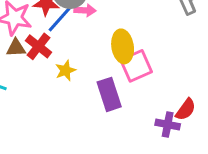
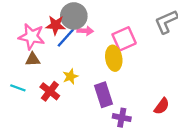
red cross: (38, 46) -> (50, 91), moved
pink square: (136, 66) -> (124, 39), moved
purple cross: (168, 124) -> (122, 118), moved

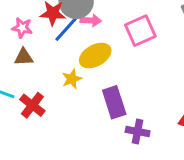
pink star: (32, 37) -> (22, 28), size x0.6
yellow ellipse: (114, 58) -> (95, 56), moved, turned 70
red cross: (50, 91) -> (32, 105), moved

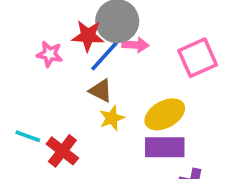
yellow ellipse: (95, 56) -> (165, 114), moved
brown triangle: (24, 57) -> (101, 91), moved, turned 30
purple rectangle: (114, 102) -> (165, 147), turned -72

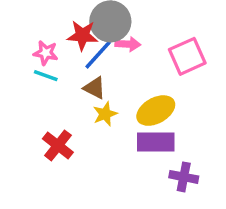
cyan line: (28, 136) -> (46, 76), moved

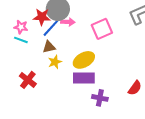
brown triangle: (95, 88) -> (49, 47), turned -40

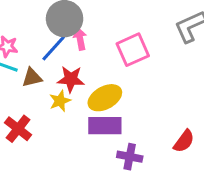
red star: (42, 17) -> (71, 79), moved
pink arrow: (68, 22) -> (80, 39), turned -104
brown triangle: (49, 47) -> (32, 78), moved

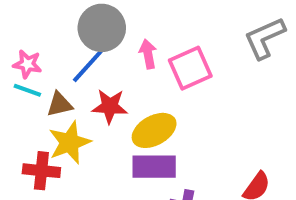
pink arrow: (80, 39) -> (148, 54), moved
yellow star: (60, 101) -> (70, 143), moved, size x1.5
red cross: (18, 129) -> (41, 171), turned -32

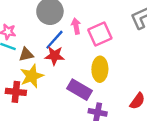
blue line: (88, 66) -> (54, 40), moved
yellow ellipse: (154, 130) -> (100, 69), moved, turned -60
purple rectangle: (154, 167) -> (79, 90), turned 30

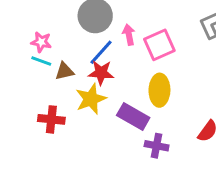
yellow star: (32, 76) -> (91, 99), moved

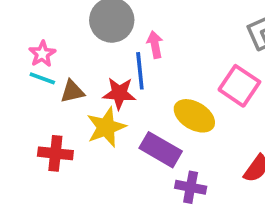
pink star: (41, 42) -> (42, 54), turned 30
pink square: (159, 45) -> (239, 86), moved, turned -32
blue line: (101, 52) -> (140, 71), moved, turned -48
yellow ellipse: (159, 90) -> (194, 116), turned -60

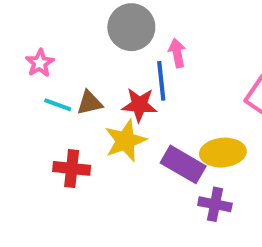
pink star: (42, 54) -> (40, 63), moved
cyan line: (42, 78) -> (58, 105), moved
yellow ellipse: (194, 116) -> (223, 153), moved, turned -36

